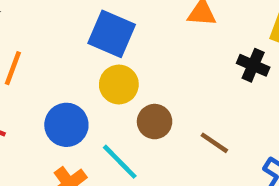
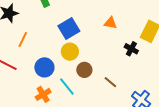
blue square: (112, 34) -> (69, 28), turned 30

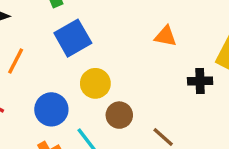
blue square: (69, 28) -> (73, 38), moved
black cross: (131, 49) -> (200, 81), turned -32

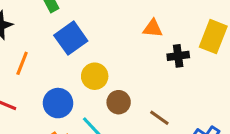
black cross: (200, 81) -> (178, 56), moved

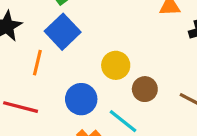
blue square: (71, 38) -> (63, 32), moved

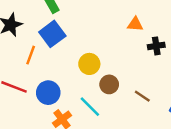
blue circle: (81, 99) -> (48, 93), moved

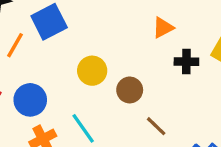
orange triangle: (135, 24) -> (163, 28), turned -42
brown circle: (109, 84) -> (130, 90), moved

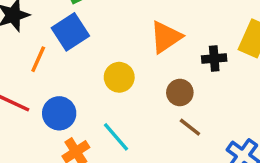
orange triangle: (163, 28) -> (166, 37), moved, size x1.5
brown circle: (130, 90) -> (180, 93), moved

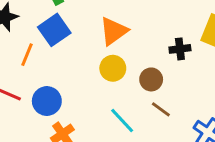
orange triangle: (166, 37) -> (114, 31), moved
yellow circle: (119, 77) -> (113, 68), moved
cyan line: (116, 137) -> (122, 120), moved

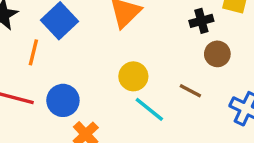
yellow circle: (113, 68) -> (133, 76), moved
brown circle: (151, 79) -> (217, 54), moved

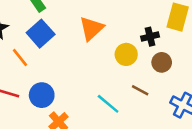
orange line: (33, 52) -> (20, 58), turned -54
yellow circle: (133, 76) -> (126, 54), moved

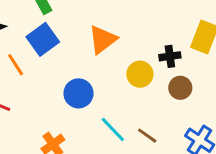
brown line: (140, 90) -> (147, 136), moved
blue circle: (42, 95) -> (78, 93), moved

